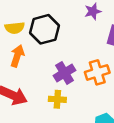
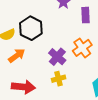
orange arrow: (17, 56) -> (17, 56), turned 54

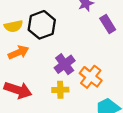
purple rectangle: (86, 15) -> (108, 24), turned -42
orange cross: (82, 48) -> (91, 77), moved, turned -30

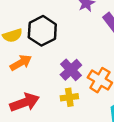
red arrow: (18, 90) -> (25, 102), turned -32

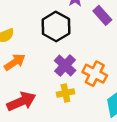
black hexagon: (42, 31) -> (56, 26), moved

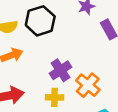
black hexagon: (56, 26) -> (40, 21), moved

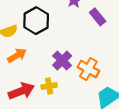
yellow cross: (55, 97) -> (49, 86), moved

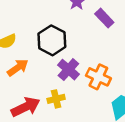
black hexagon: (36, 21) -> (52, 40), moved

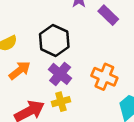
purple cross: (68, 70) -> (60, 74), moved

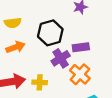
purple rectangle: (108, 15) -> (81, 47), moved, turned -70
purple cross: (60, 74) -> (61, 58), moved

